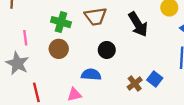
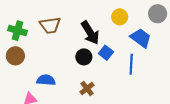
black circle: (107, 50) -> (84, 57), moved
blue square: (155, 79) -> (106, 53), moved

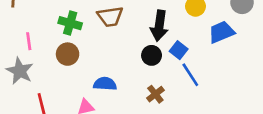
black arrow: (90, 33) -> (159, 26), turned 40
blue trapezoid: (141, 38) -> (221, 32), turned -60
blue line: (131, 64) -> (190, 75), moved, turned -36

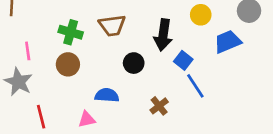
black circle: (152, 55) -> (134, 63), moved

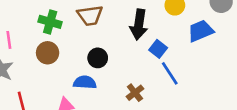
black circle: (134, 63) -> (98, 58), moved

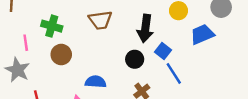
green cross: (50, 22) -> (52, 26), moved
black circle: (98, 58) -> (135, 59), moved

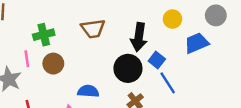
green cross: (52, 26) -> (44, 35), turned -30
pink line: (26, 43) -> (27, 59), moved
black circle: (135, 59) -> (128, 68), size x1.5

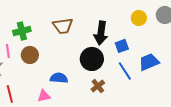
yellow circle: (172, 19) -> (139, 18), moved
blue trapezoid: (197, 43) -> (149, 62), moved
blue square: (157, 60) -> (122, 46), moved, turned 32

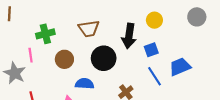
yellow circle: (139, 18) -> (154, 20), moved
brown circle: (30, 55) -> (64, 59), moved
black circle: (92, 59) -> (104, 58), moved

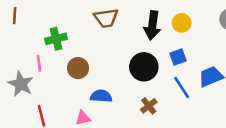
brown trapezoid: (89, 29) -> (106, 18), moved
black arrow: (129, 36) -> (152, 25), moved
black circle: (104, 58) -> (144, 67), moved

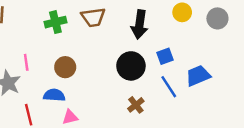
yellow circle: (182, 23) -> (182, 12), moved
green cross: (56, 39) -> (55, 22), moved
blue semicircle: (101, 96) -> (54, 95), moved

